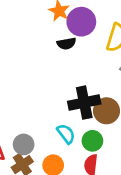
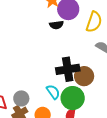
green circle: (92, 141) -> (73, 98), size x1.5

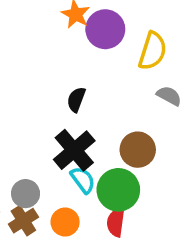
black semicircle: (56, 25) -> (76, 100), moved, turned 120
black cross: (68, 69) -> (74, 150), moved, turned -30

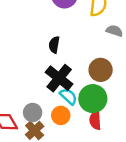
orange circle: (65, 222) -> (61, 115), moved

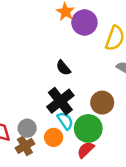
black semicircle: (54, 45) -> (63, 68), turned -63
red semicircle: (95, 120) -> (86, 150), turned 36

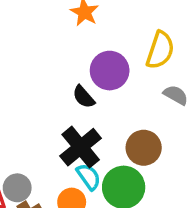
purple circle: (84, 22) -> (110, 71), moved
gray circle: (27, 128) -> (17, 188), moved

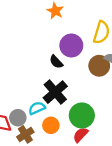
brown circle: (144, 148) -> (99, 66), moved
cyan semicircle: (89, 177) -> (37, 108), moved, turned -77

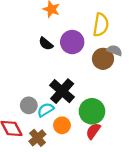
black semicircle: (56, 62) -> (46, 44), moved
gray circle: (18, 118) -> (29, 105), moved

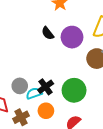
black cross: (62, 91) -> (46, 87), moved, size x0.7
green circle: (92, 111) -> (74, 90), moved

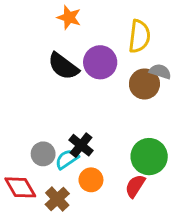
black semicircle: (48, 33) -> (63, 66), size x1.5
green circle: (74, 90) -> (149, 157), moved

